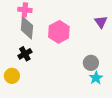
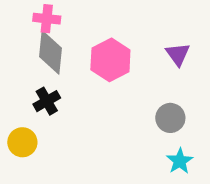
purple triangle: (101, 22) -> (178, 54), moved
cyan star: (96, 78) -> (180, 161), moved

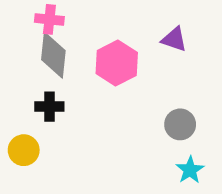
purple triangle: (178, 54) -> (174, 39), moved, turned -35
black cross: (47, 101) -> (49, 107), turned 30

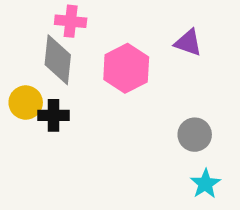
pink cross: (49, 19) -> (71, 21), moved
yellow circle: (24, 150) -> (26, 103), moved

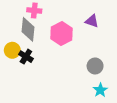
black cross: (53, 115) -> (26, 57), turned 32

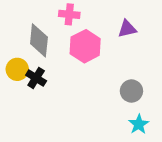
pink cross: (34, 10) -> (69, 14), moved
purple triangle: (92, 21) -> (127, 29), turned -32

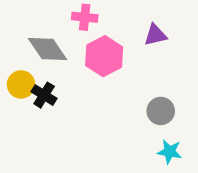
gray diamond: (39, 40) -> (48, 49), turned -40
cyan star: (139, 124) -> (170, 152), turned -30

